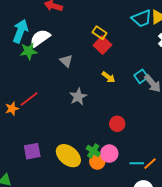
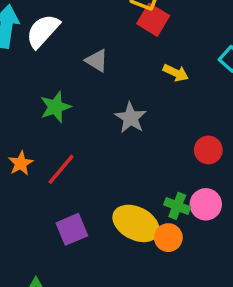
green star: (29, 51) -> (55, 107), moved
red line: (29, 99) -> (61, 169), moved
orange circle: (97, 162) -> (168, 238), moved

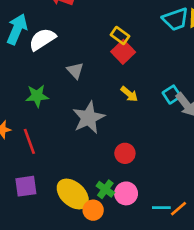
gray star: (131, 118) -> (89, 118), size x1.4
red circle: (208, 150) -> (125, 153), moved
red line: (61, 169) -> (29, 141), turned -75

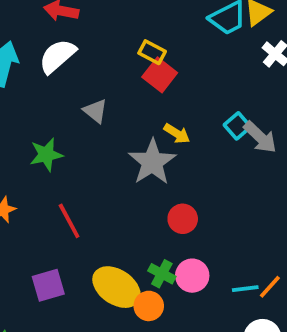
white semicircle: (42, 39) -> (57, 56), moved
gray star: (89, 118) -> (152, 162), moved
red line: (29, 141) -> (69, 221), moved

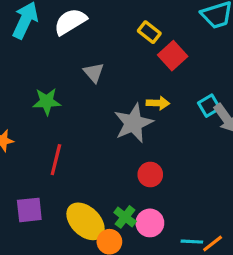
red square: (160, 75) -> (173, 56), moved
yellow arrow: (177, 134) -> (158, 103), turned -40
red line: (69, 221) -> (56, 160), turned 32

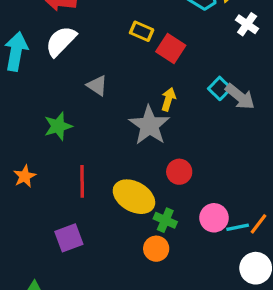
yellow arrow: (158, 103) -> (168, 99), turned -60
yellow ellipse: (86, 221) -> (134, 197), moved
pink circle: (150, 223) -> (214, 218), moved

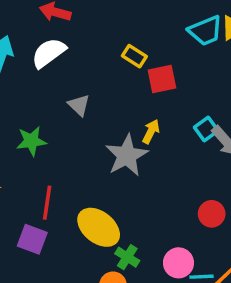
red square: (171, 48) -> (162, 79), turned 36
red circle: (179, 172) -> (212, 214), moved
purple square: (69, 238) -> (32, 239), moved, turned 32

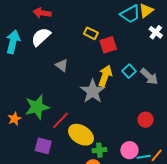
cyan square: (206, 129) -> (129, 71), moved
yellow arrow: (151, 132) -> (105, 76), size x1.5
green star: (31, 141) -> (37, 107), moved, size x1.4
red line: (47, 203) -> (61, 120), moved, turned 42
green cross: (127, 257) -> (99, 150), turned -32

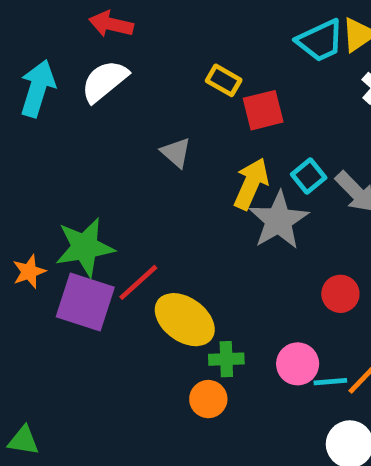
gray triangle: (62, 65) -> (176, 153), moved
gray star: (93, 91) -> (279, 220), moved
purple square: (43, 146) -> (85, 302), moved, size x1.4

